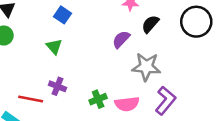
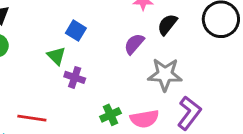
blue square: (62, 15) -> (76, 31), moved
purple cross: (57, 86) -> (75, 77), moved

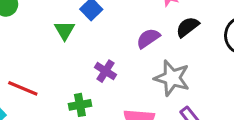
purple cross: (75, 77) -> (105, 71), moved
green cross: (110, 115) -> (80, 105), moved

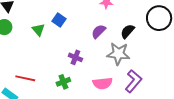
black semicircle: (188, 27) -> (128, 31), moved
green triangle: (65, 30) -> (38, 30), moved

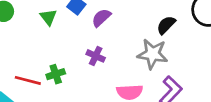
purple semicircle: (99, 31) -> (101, 18), moved
green cross: (63, 82) -> (56, 74), moved

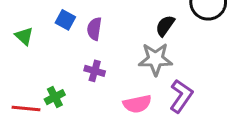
green triangle: (48, 17) -> (24, 36), moved
purple semicircle: (101, 18) -> (94, 29), turned -30

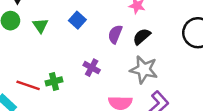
black semicircle: (165, 26) -> (142, 37), moved
purple semicircle: (94, 29) -> (115, 34), moved

